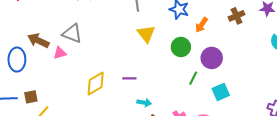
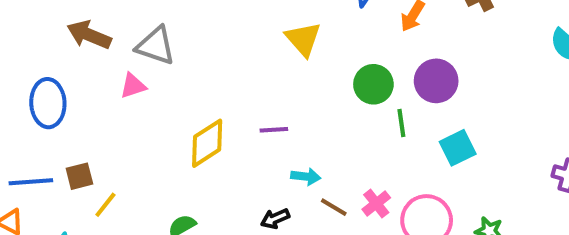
brown arrow: (38, 41) -> (89, 35), moved
green circle: (181, 47) -> (373, 84), moved
green line: (193, 78) -> (401, 123), turned -32

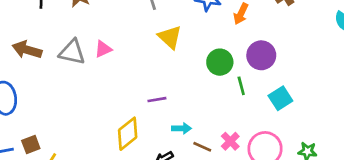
pink triangle: (133, 86) -> (103, 49), moved
yellow diamond: (207, 143) -> (128, 134), moved

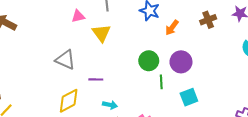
yellow triangle: (170, 37) -> (101, 33), moved
pink triangle: (103, 49) -> (78, 16), moved
gray triangle: (72, 52) -> (65, 60), moved

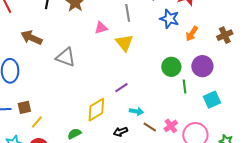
brown cross: (208, 20) -> (225, 35), moved
gray triangle: (65, 60) -> (66, 57), moved
purple line: (96, 79) -> (121, 88), turned -32

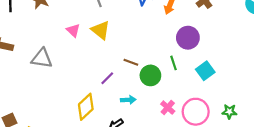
pink triangle: (101, 28) -> (73, 30), moved, turned -48
green circle: (171, 67) -> (150, 75), moved
brown line: (150, 127) -> (131, 62), moved

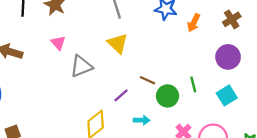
pink triangle: (73, 30) -> (58, 43), moved
purple circle: (188, 38) -> (228, 57), moved
gray triangle: (42, 58) -> (81, 66), moved, turned -35

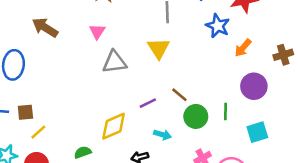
purple circle: (228, 57) -> (254, 86), moved

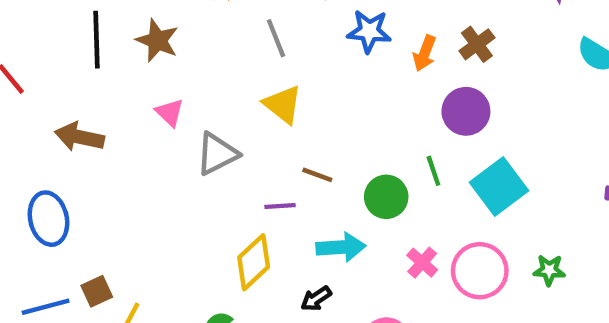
brown cross: (283, 55) -> (477, 44), moved
brown line: (179, 95) -> (317, 175), moved
purple line: (148, 103) -> (280, 206), moved, turned 42
cyan square: (257, 132) -> (499, 187), size x1.4
cyan arrow: (162, 135) -> (341, 247), size x1.5

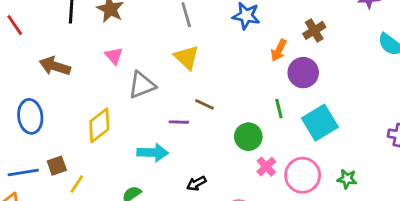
orange arrow: (425, 53) -> (279, 50), moved
green circle: (386, 197) -> (248, 137), moved
cyan arrow: (341, 247) -> (153, 153), moved
yellow diamond: (254, 262) -> (99, 125), moved

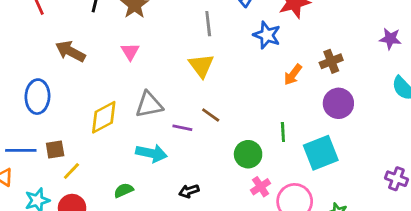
purple circle: (303, 73) -> (338, 103), moved
gray triangle: (142, 85) -> (149, 105), moved

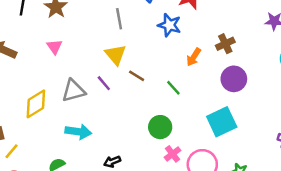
brown line: (211, 115) -> (137, 76), moved
purple line: (182, 128) -> (104, 83), moved, turned 42
green line: (283, 132) -> (173, 88), moved, turned -35

